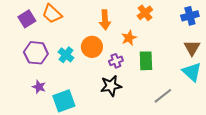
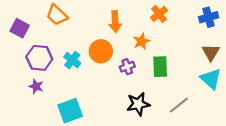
purple square: (27, 19) -> (20, 28), moved, turned -30
black star: (111, 86) -> (138, 104), moved
purple star: (39, 87) -> (36, 86), moved

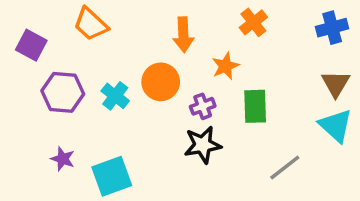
purple star: (36, 86) -> (63, 159), moved
black star: (138, 104) -> (203, 145), moved

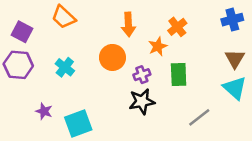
orange cross: (253, 22) -> (177, 27), moved
purple hexagon: (63, 92) -> (18, 65), moved
cyan cross: (115, 96) -> (65, 67), moved

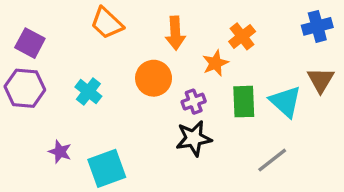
orange trapezoid: (64, 17) -> (107, 23), moved
cyan triangle: (235, 88) -> (286, 102), moved

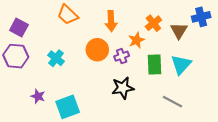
brown triangle: (321, 80) -> (179, 31), moved
purple cross: (194, 102) -> (122, 56), moved
cyan triangle: (286, 102) -> (181, 65), turned 30
gray line: (272, 160) -> (173, 102), turned 66

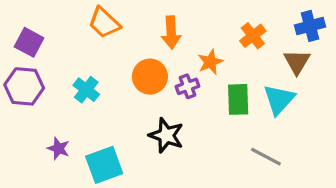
orange cross: (153, 23) -> (253, 36), moved
brown triangle: (179, 31) -> (297, 62), moved
black star: (123, 88) -> (166, 135), moved, turned 30

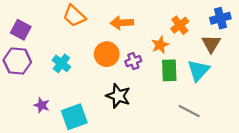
orange arrow: (171, 32) -> (122, 23), turned 90
orange star: (210, 62) -> (160, 45), moved

